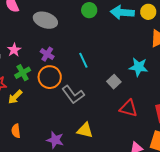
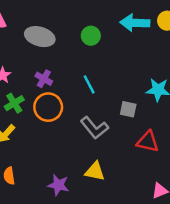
green circle: (89, 10) -> (91, 36), moved
gray square: (114, 82) -> (128, 109), turned -32
gray L-shape: (73, 95) -> (94, 128), moved

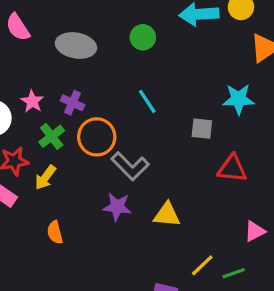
purple cross: (44, 79) -> (72, 103), moved
gray L-shape: (94, 128) -> (130, 166), moved
purple star: (58, 185) -> (117, 207), moved

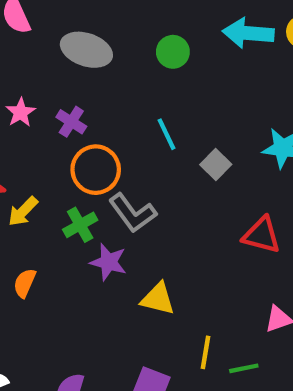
gray square: (202, 129) -> (216, 165), moved, turned 30
green cross: (52, 136) -> (80, 225), moved
yellow triangle: (167, 215) -> (158, 299), moved
orange semicircle: (55, 232) -> (25, 283), turned 30
yellow line: (202, 265) -> (206, 352), turned -45

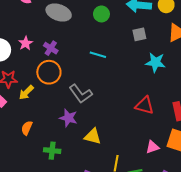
cyan line: (166, 134) -> (98, 55), turned -49
gray square: (216, 165) -> (139, 34), moved, turned 32
orange circle: (96, 170) -> (49, 72), moved
green cross: (80, 225) -> (52, 151), moved, turned 35

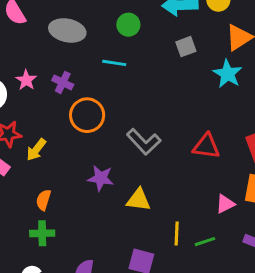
cyan line: (98, 55) -> (114, 63), moved
cyan star: (155, 62) -> (228, 74), moved, turned 30
orange circle: (49, 72) -> (87, 115), moved
gray L-shape: (81, 94) -> (144, 142), moved
green cross: (52, 151) -> (42, 233), moved

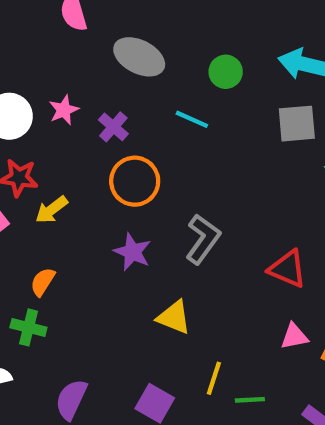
gray square: (186, 47) -> (297, 124), size x1.4
gray L-shape: (144, 142) -> (203, 239), turned -116
purple star: (101, 178) -> (132, 252), moved
pink triangle: (225, 204) -> (294, 336), moved

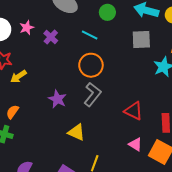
orange circle: (135, 181) -> (91, 65), moved
pink triangle: (294, 336) -> (135, 144), turned 40

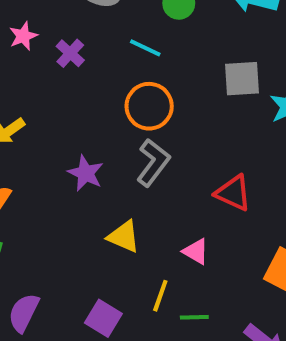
gray square: (141, 39) -> (242, 79), moved
pink triangle: (135, 144) -> (196, 251), moved

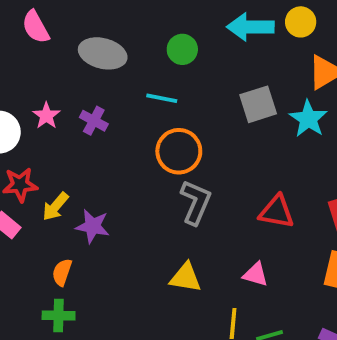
purple star: (86, 173) -> (93, 226), moved

